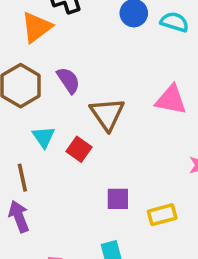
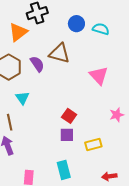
pink triangle: (171, 100) -> (99, 76), turned 36
brown triangle: (107, 114) -> (59, 53), moved, turned -40
red square: (79, 149) -> (69, 116), moved

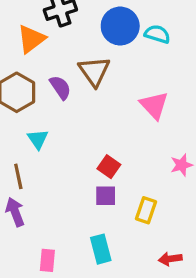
blue circle: (76, 24) -> (120, 26), size x1.5
brown triangle: (59, 53) -> (94, 71), turned 40
yellow rectangle: (93, 144) -> (146, 210), turned -56

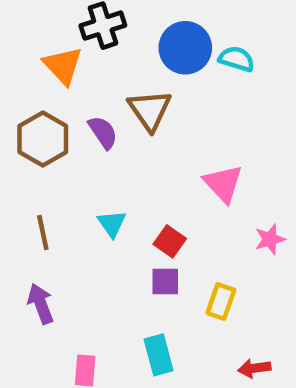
orange triangle: (31, 39) -> (63, 66), turned -36
pink triangle: (154, 105) -> (223, 184), moved
cyan triangle: (38, 139) -> (112, 224), moved
brown line: (18, 176) -> (43, 233), moved

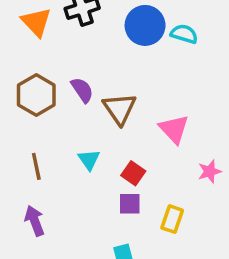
orange triangle: (63, 66) -> (36, 22), moved
brown triangle: (150, 110) -> (120, 109), moved

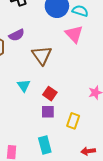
purple semicircle: (82, 90) -> (17, 35), moved, turned 98
pink triangle: (174, 129) -> (74, 34), moved

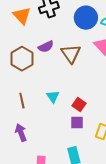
brown triangle: (42, 55) -> (71, 54), moved

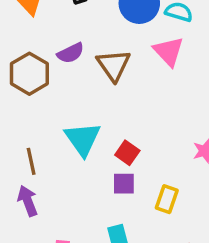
cyan triangle: (53, 97) -> (83, 139), size x1.6
brown line: (22, 101) -> (31, 161), moved

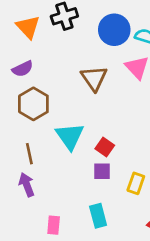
purple semicircle: (71, 53) -> (23, 69), moved
brown hexagon: (29, 74) -> (33, 104), moved

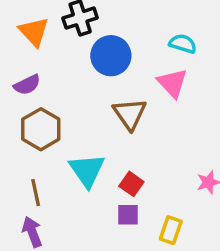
blue circle: (114, 30) -> (111, 56), moved
brown triangle: (94, 78) -> (130, 114), moved

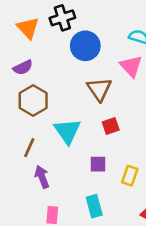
red square: (131, 184) -> (111, 126), moved, turned 36
brown line: (36, 193) -> (29, 148), turned 36
purple arrow: (32, 232) -> (42, 177), moved

